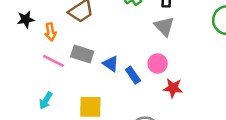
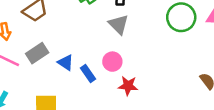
gray rectangle: (82, 54) -> (37, 53), turned -50

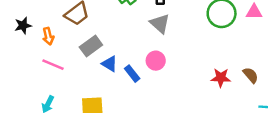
gray rectangle: (37, 53) -> (91, 46), moved
red star: (128, 86) -> (221, 78), moved

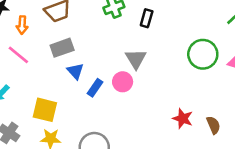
gray triangle: (160, 24) -> (136, 59), moved
blue rectangle: (132, 74) -> (95, 88), turned 56

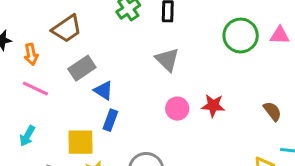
pink circle: (123, 82) -> (177, 109), moved
blue rectangle: (95, 88) -> (110, 120), moved
red star: (183, 118) -> (213, 106), moved

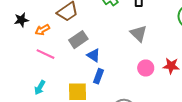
orange arrow: (31, 54) -> (42, 30), turned 72

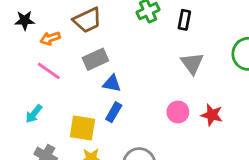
gray triangle: (139, 33) -> (192, 63), moved
blue triangle: (94, 55) -> (112, 83), turned -32

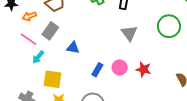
gray rectangle: (95, 59) -> (50, 31), moved, turned -30
blue rectangle: (114, 112) -> (97, 70), moved
cyan arrow: (34, 114) -> (38, 57), moved

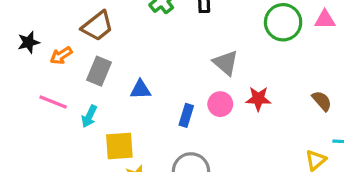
gray triangle: (129, 33) -> (226, 63), moved
pink line: (29, 39) -> (53, 102), moved

